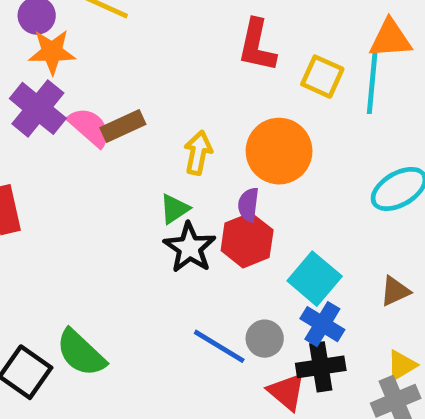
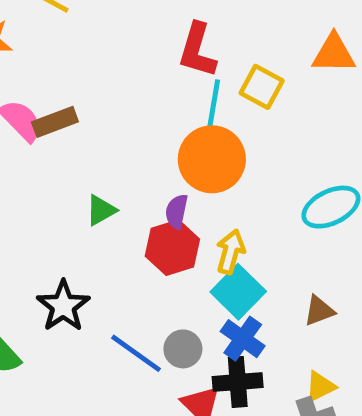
cyan line: (372, 83) -> (212, 111), moved
yellow arrow: (198, 153) -> (231, 252), moved
black star: (190, 248) -> (63, 306), moved

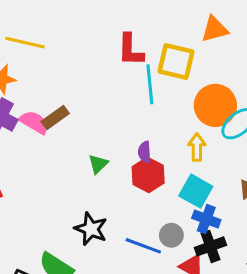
yellow square: (262, 87) -> (176, 62), size x1.4
orange circle: (212, 159) -> (215, 105), moved
yellow arrow: (231, 252) -> (197, 147), moved

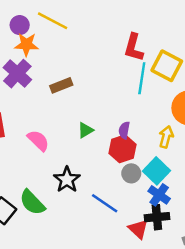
pink semicircle: (34, 122) -> (38, 141), moved
gray circle: (171, 235) -> (131, 173), moved

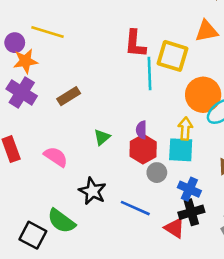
cyan square: (156, 171) -> (181, 150), moved, turned -30

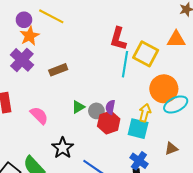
orange star: (25, 61) -> (30, 36), turned -30
gray circle: (157, 173) -> (96, 111), moved

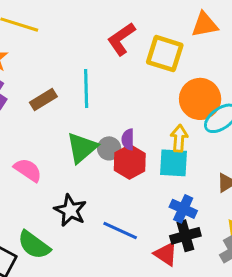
red L-shape: (118, 39) -> (121, 39), turned 50
cyan line: (125, 64) -> (86, 89), moved
green triangle: (78, 107) -> (82, 148), size x1.6

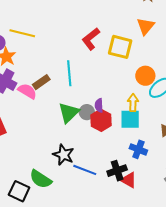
orange triangle: (205, 25) -> (146, 26), turned -36
orange circle: (200, 99) -> (145, 76), size x0.7
pink semicircle: (28, 170) -> (27, 91), moved
blue line: (120, 230) -> (85, 170), moved
black cross: (185, 236) -> (117, 171), moved

